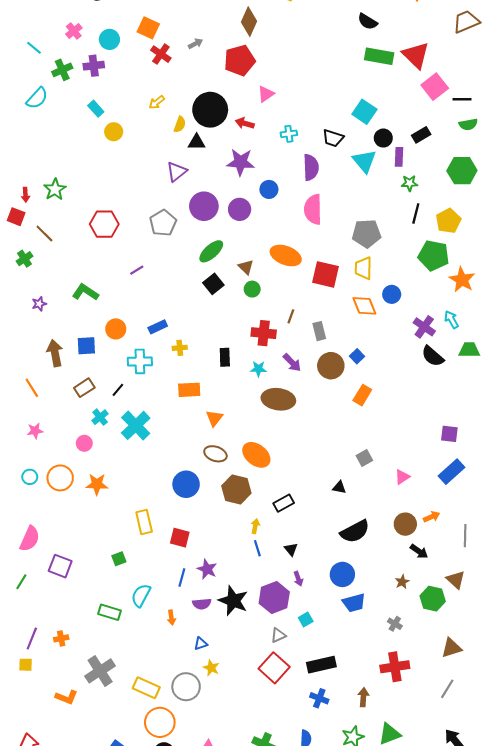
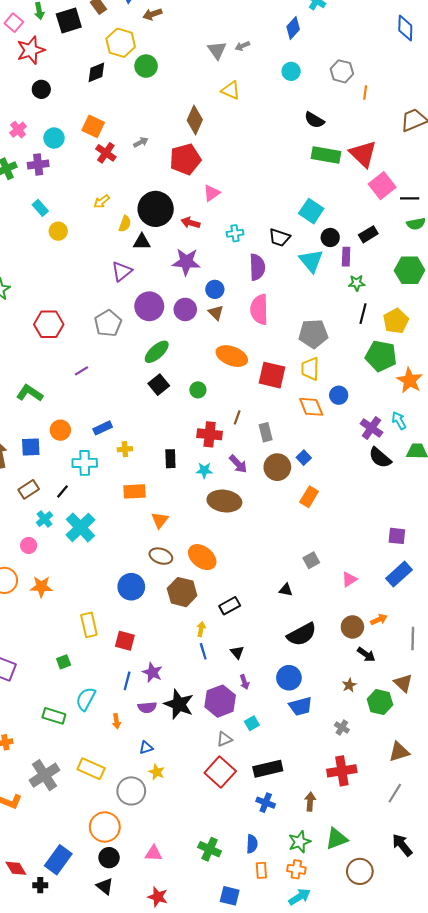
brown triangle: (246, 267) -> (216, 313), moved
yellow rectangle: (146, 688) -> (91, 769), moved

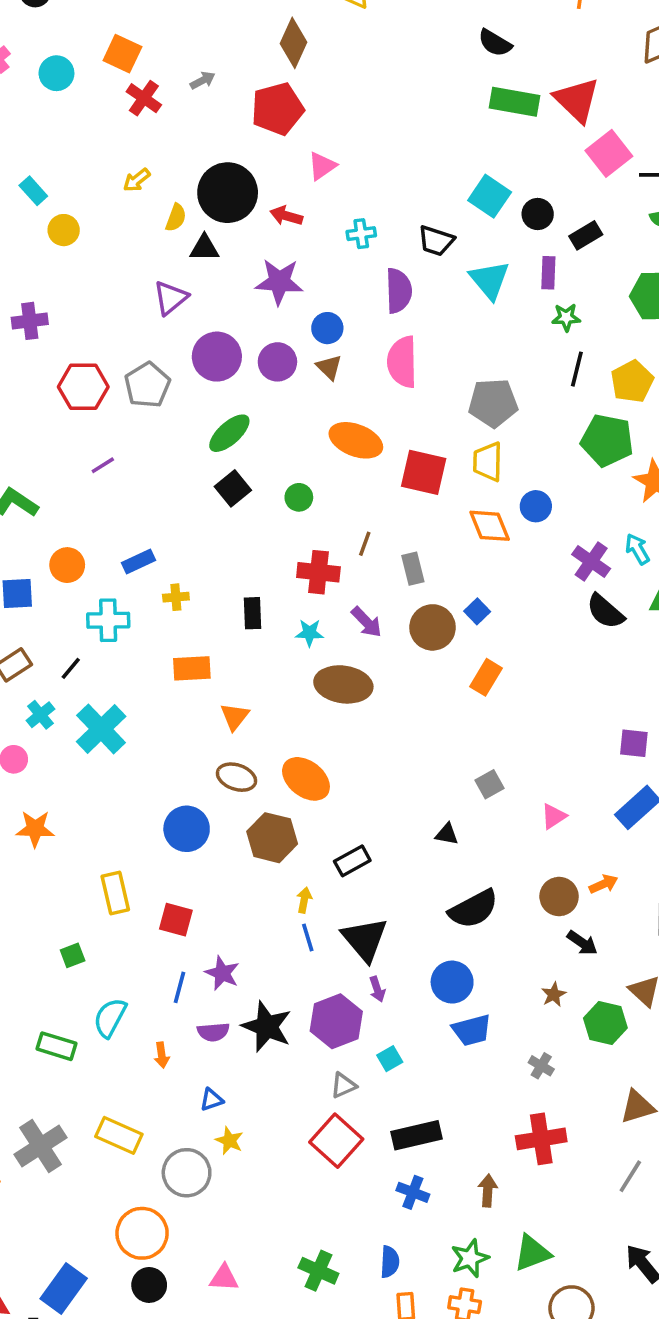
purple cross: (38, 164) -> (30, 321), moved
black circle: (330, 237) -> (538, 214), moved
red hexagon: (49, 324) -> (83, 387), moved
black triangle: (237, 652) -> (365, 939), size x2.0

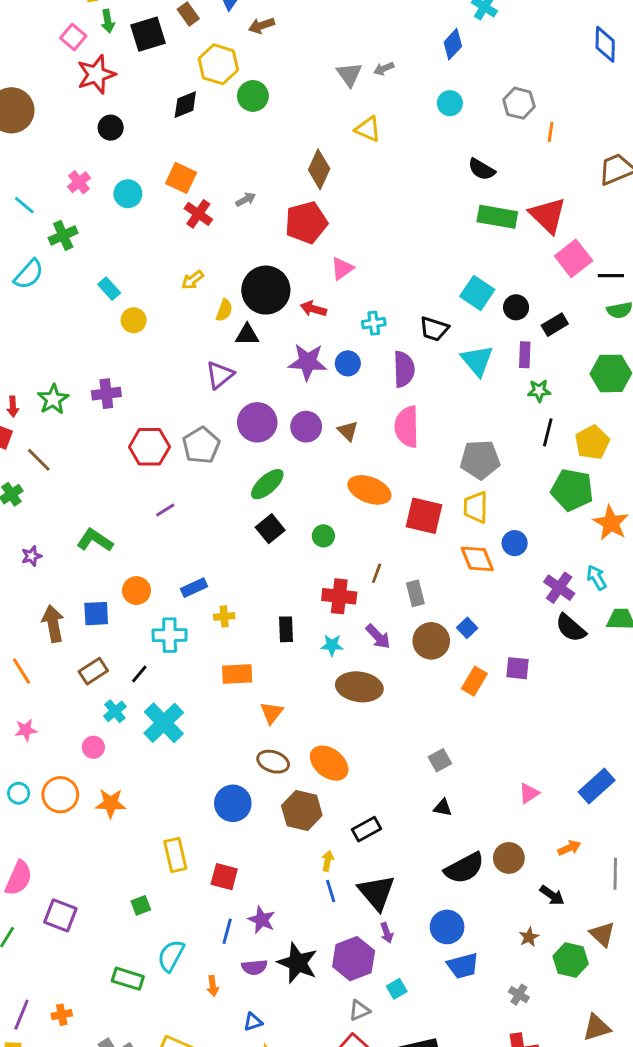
blue circle: (327, 328) -> (348, 363), moved
purple square: (634, 743) -> (517, 668), moved
gray square: (490, 784) -> (440, 760), moved
brown circle: (559, 897) -> (509, 858), moved

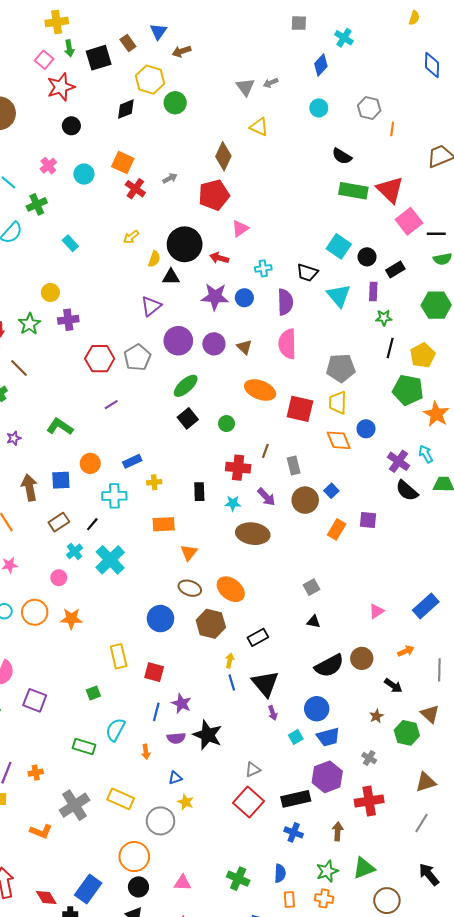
yellow circle: (134, 320) -> (50, 293), moved
purple hexagon: (354, 959) -> (327, 777), moved
cyan square: (397, 989) -> (296, 737), moved

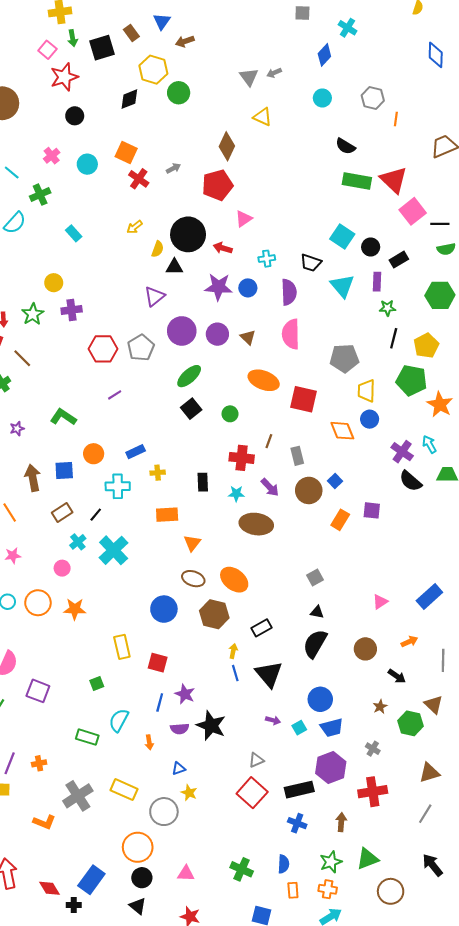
yellow trapezoid: (338, 403) -> (366, 391), moved
black semicircle: (329, 666) -> (315, 644), moved, turned 148
purple arrow: (273, 713) -> (273, 720), moved, turned -56

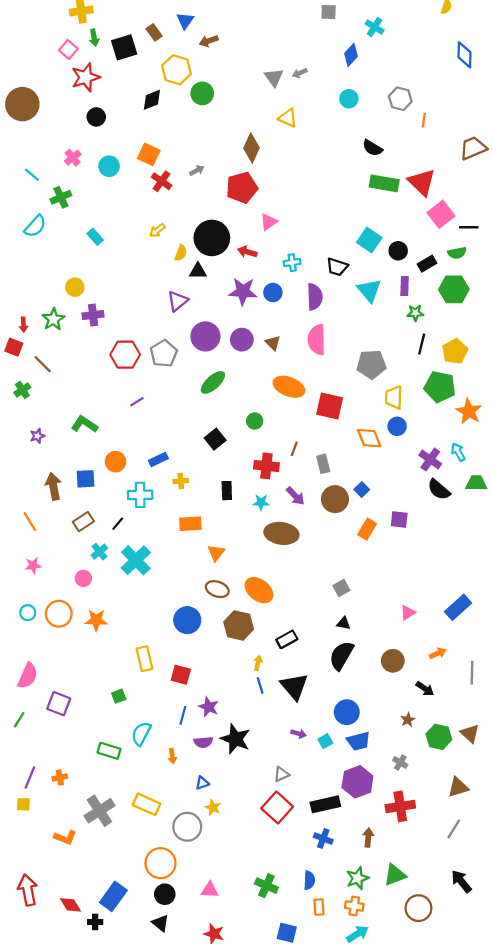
green semicircle: (446, 249) -> (457, 253), moved
green hexagon: (440, 295) -> (454, 289), moved
black square: (191, 409) -> (215, 439), moved
brown triangle: (434, 705) -> (470, 734), moved

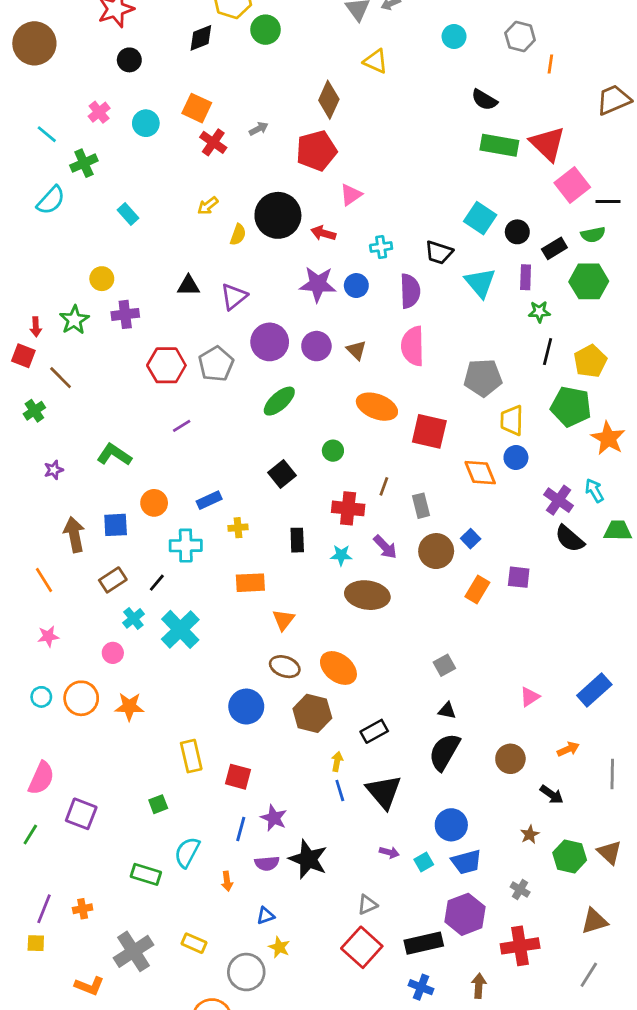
black triangle: (198, 271) -> (188, 286), moved
yellow rectangle: (147, 804) -> (194, 943), size x0.7

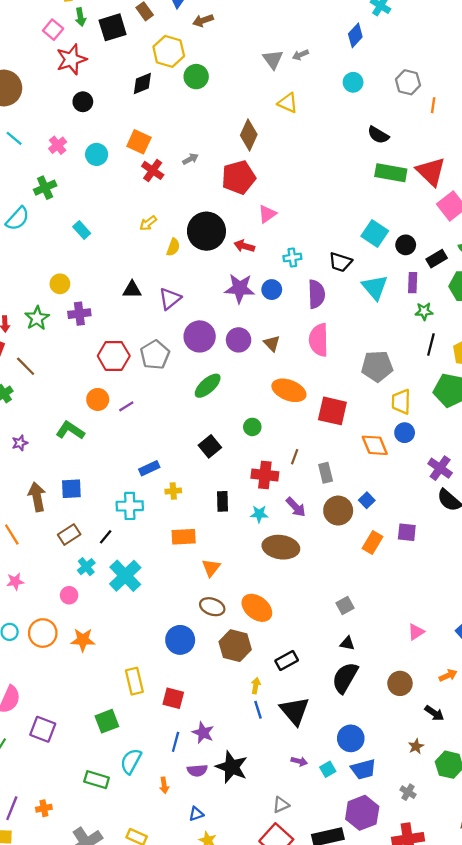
cyan line: (47, 134) -> (14, 138), moved
orange circle: (154, 503) -> (98, 399), moved
green square: (158, 804) -> (107, 721), size x1.5

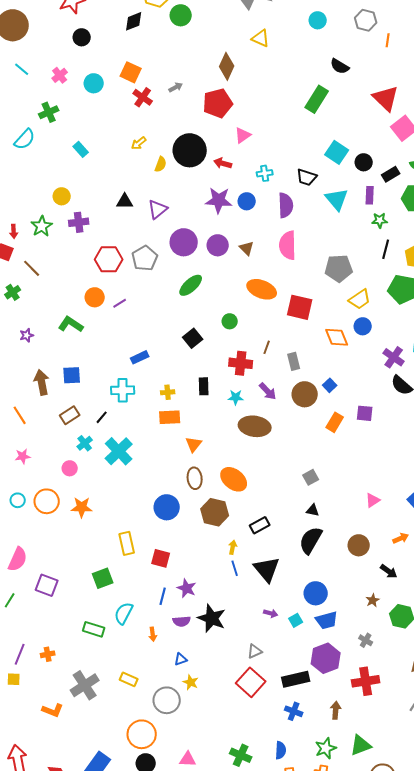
green rectangle: (391, 173) -> (317, 99), moved, turned -68
yellow trapezoid: (401, 402) -> (360, 299), turned -125
yellow cross: (173, 491) -> (168, 392), moved
brown ellipse: (212, 607) -> (195, 478), turned 65

